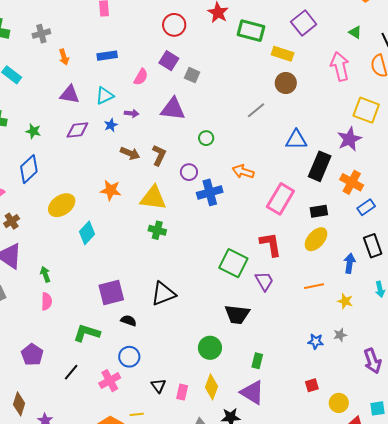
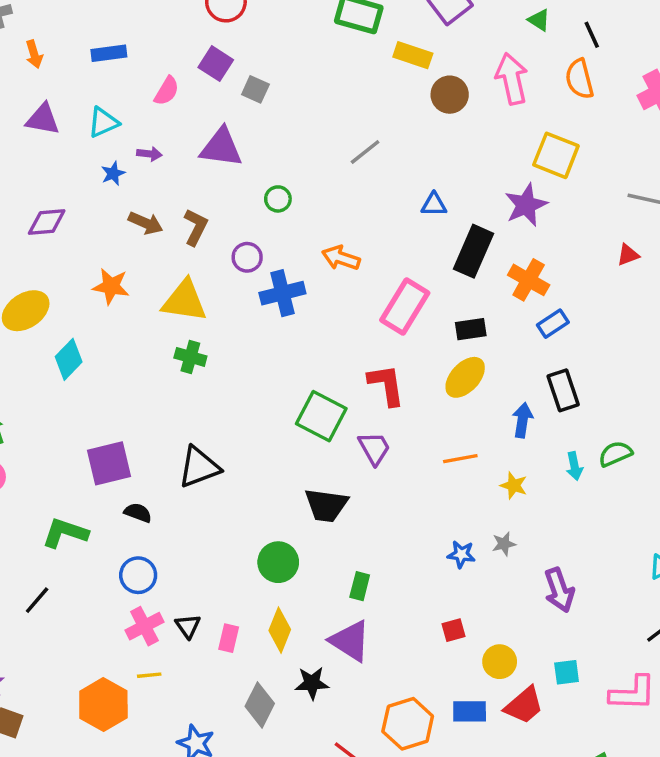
brown circle: (286, 83) -> (450, 95), moved
purple diamond: (77, 130) -> (47, 222), moved
blue triangle: (296, 140) -> (434, 205), size x0.7
pink cross: (110, 381) -> (144, 626), moved

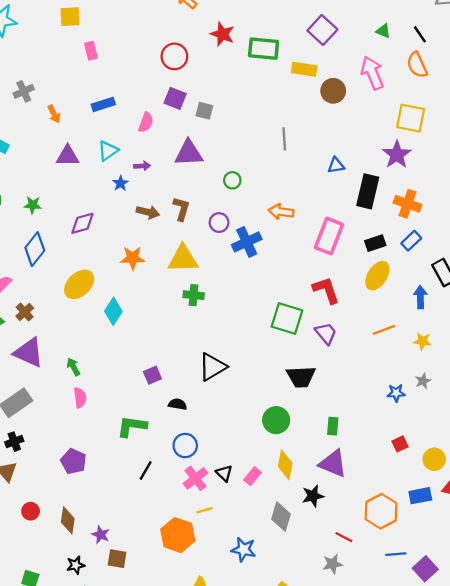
gray line: (365, 152) -> (284, 139), turned -45
blue rectangle: (553, 324) -> (411, 241), moved
purple square: (109, 463) -> (152, 375), size x0.6
black line: (37, 600) -> (146, 471), moved
pink rectangle: (229, 638) -> (253, 476), turned 36

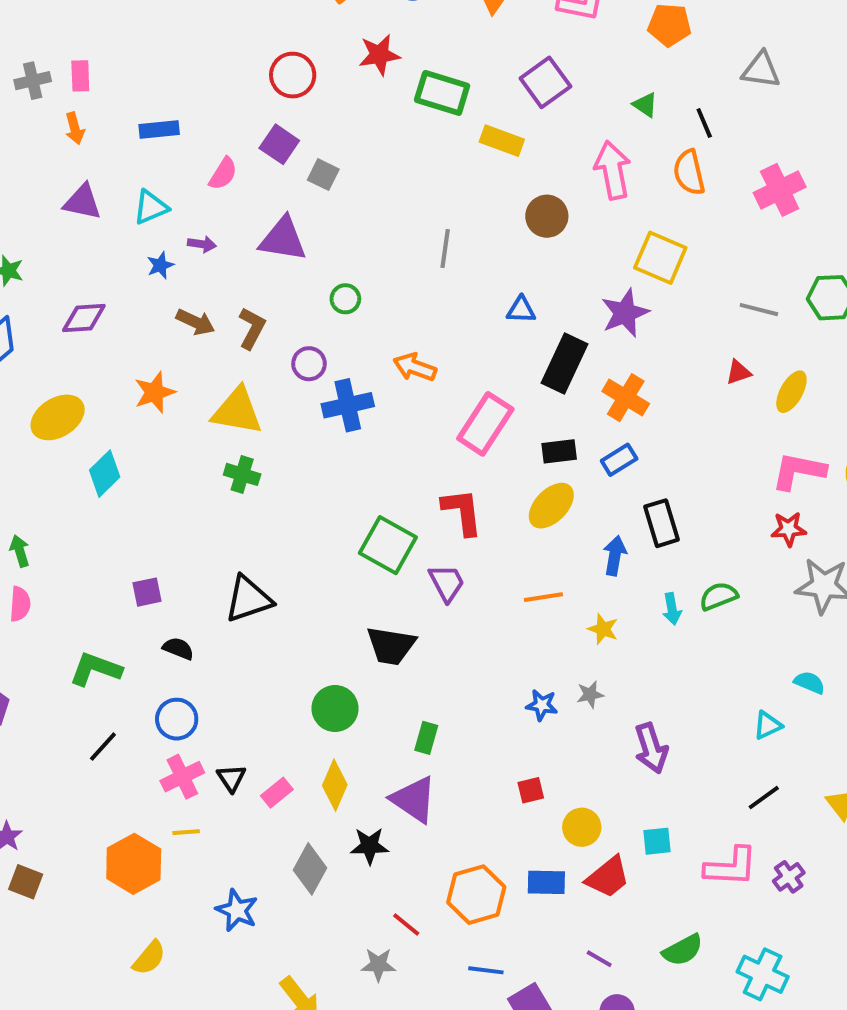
red star: (222, 34) -> (379, 55), turned 30
pink rectangle: (91, 51) -> (80, 76), moved
brown circle: (333, 91) -> (547, 216), moved
orange star: (133, 258) -> (155, 392), turned -30

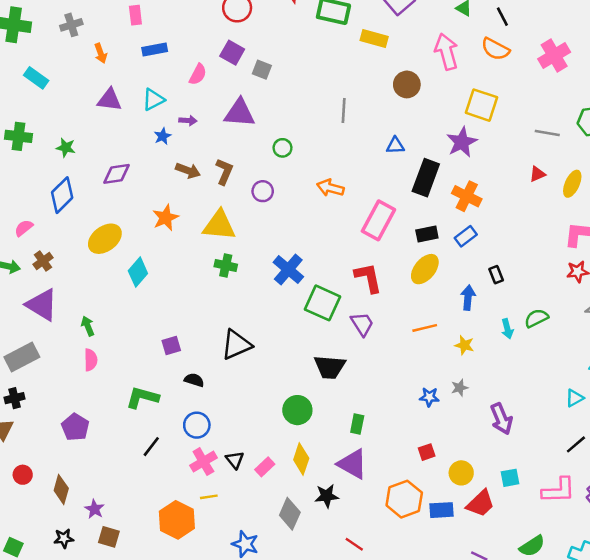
pink rectangle: (80, 76) -> (135, 15), moved
orange semicircle: (689, 172) -> (495, 49), turned -44
blue cross: (348, 405) -> (288, 270), moved, turned -32
black rectangle: (661, 523) -> (496, 275), size x0.6
orange hexagon: (476, 895) -> (404, 499), moved

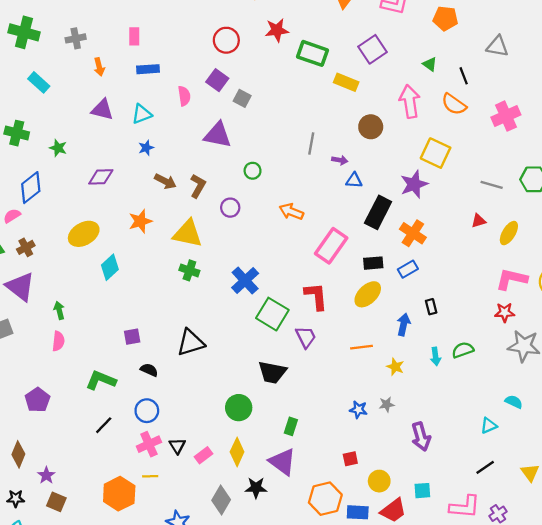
pink semicircle: (198, 74) -> (184, 96), turned -42
purple arrow: (188, 120) -> (340, 160), moved
blue diamond: (62, 195) -> (31, 188), moved

